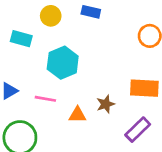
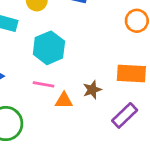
pink line: (45, 99) -> (44, 84), moved

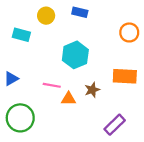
cyan hexagon: (49, 48) -> (75, 55), moved
purple rectangle: (125, 115) -> (115, 125), moved

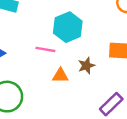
pink line: (52, 85) -> (45, 49), moved

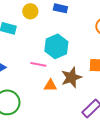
brown star: (86, 66) -> (71, 77), size x1.5

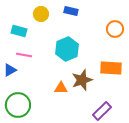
pink line: (38, 64) -> (24, 55), moved

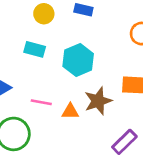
cyan rectangle: (19, 31) -> (35, 49), moved
pink line: (24, 55) -> (41, 102), moved

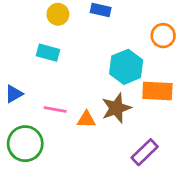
cyan hexagon: (78, 60) -> (126, 67), moved

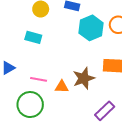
cyan hexagon: (126, 67) -> (91, 28), moved
green circle: (25, 144) -> (30, 105), moved

